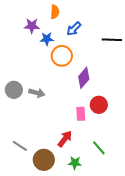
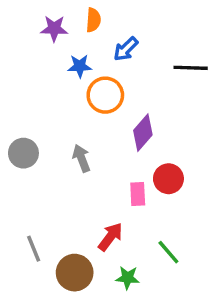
purple star: (32, 26) -> (54, 29), moved
gray arrow: (37, 93) -> (81, 158), moved, turned -126
gray line: (20, 146) -> (34, 249), turned 35

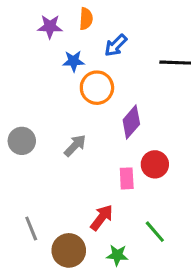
gray arrow: (81, 158) -> (75, 146), turned 65

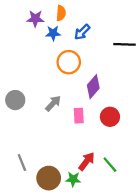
blue star: (73, 61) -> (53, 33), moved
pink rectangle: (127, 178) -> (79, 116), moved
red arrow: (102, 218) -> (87, 161), moved
green star: (117, 255) -> (73, 179), moved

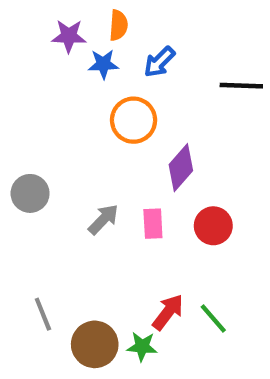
gray arrow: (53, 103) -> (103, 219), moved

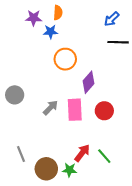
blue arrow: (159, 62) -> (112, 19), moved
pink rectangle: (153, 224) -> (75, 110), size x1.5

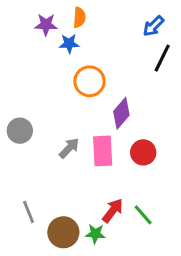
black line: (118, 42) -> (162, 58), turned -66

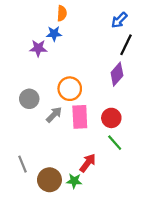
purple star: (46, 25) -> (38, 48), moved
orange circle: (89, 81) -> (70, 89), moved
purple diamond: (121, 113) -> (117, 74), moved
gray circle: (20, 131) -> (29, 99), moved
green line: (143, 215) -> (115, 143), moved

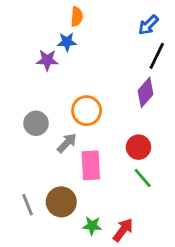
pink rectangle: (80, 117) -> (91, 165), moved
red arrow: (88, 163) -> (123, 230), moved
brown circle: (49, 180) -> (61, 202), moved

